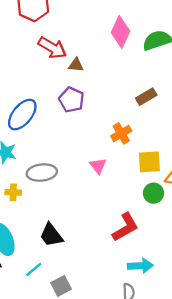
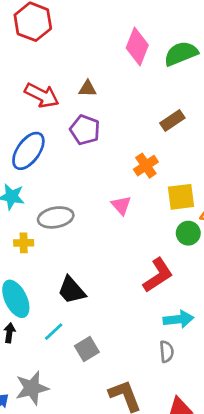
red arrow: (52, 48) -> (42, 95), moved

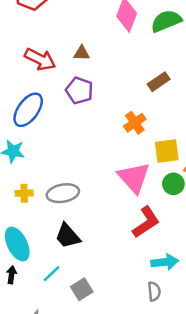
pink triangle: (121, 205) -> (134, 178), moved, size x1.8
gray ellipse: (56, 217) -> (63, 193), moved

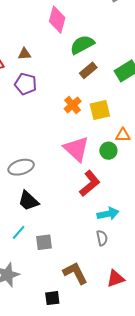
green semicircle: (166, 21) -> (82, 45), moved
yellow square: (167, 151) -> (100, 110), moved
gray square: (82, 289) -> (44, 242), turned 30

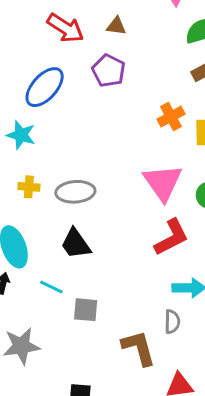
cyan line: (19, 232) -> (51, 287), turned 63
brown L-shape: (75, 273) -> (139, 348), moved

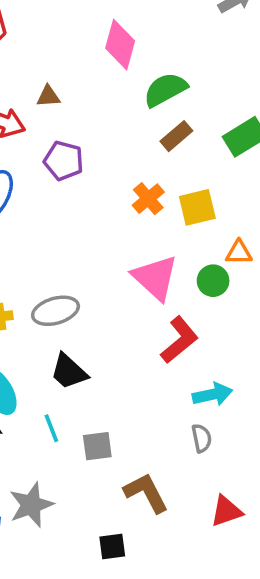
brown triangle: (116, 26) -> (48, 96), moved
cyan line: (51, 287) -> (51, 428), turned 55
brown L-shape: (139, 348) -> (146, 493), moved

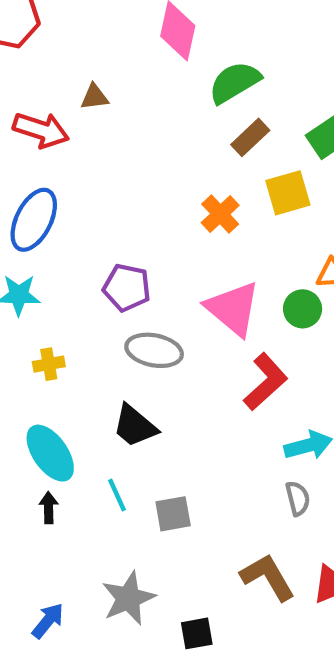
purple pentagon: (64, 161) -> (127, 288), moved
yellow square: (197, 207) -> (288, 193), moved
gray ellipse: (55, 311) -> (154, 350), moved, turned 30
brown L-shape: (146, 493) -> (268, 577), moved
gray star: (31, 505) -> (128, 598), moved

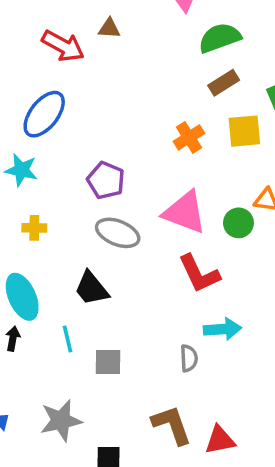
pink triangle: (233, 309) -> (185, 212), turned -30
red L-shape: (266, 382) -> (199, 274), turned 96
gray semicircle: (298, 498) -> (189, 358), moved

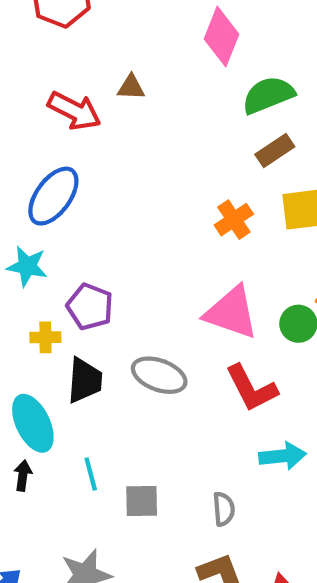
purple pentagon: (106, 180) -> (90, 307), moved
gray ellipse: (118, 233) -> (159, 375), moved
black trapezoid: (91, 288) -> (85, 380), moved, turned -135
gray semicircle: (189, 358) -> (224, 509), moved

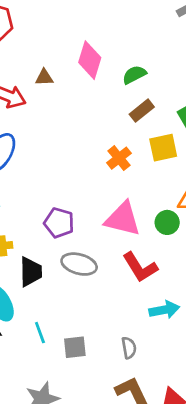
pink diamond: (222, 37) -> (90, 60), moved
green semicircle: (268, 95) -> (134, 75), size x0.7
purple pentagon: (90, 307) -> (59, 223), moved

